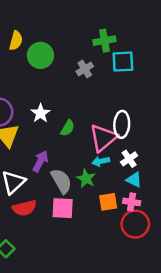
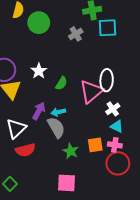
cyan arrow: (101, 161) -> (58, 112), moved
green star: (86, 179) -> (71, 151), moved
pink square: (63, 208) -> (66, 183), moved

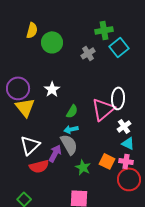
cyan square: (108, 28) -> (119, 47), turned -36
green semicircle: (61, 83) -> (72, 111), moved
purple arrow: (39, 111) -> (55, 153), moved
orange square: (95, 145) -> (107, 161), turned 35

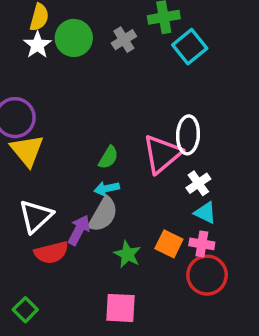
gray cross: (88, 53) -> (124, 40), moved
white star: (52, 89) -> (37, 45), moved
gray semicircle: (69, 144) -> (103, 214), turned 60

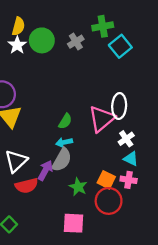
red circle: (207, 275) -> (109, 201), moved

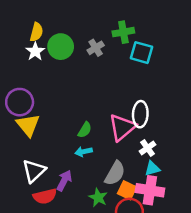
cyan square: (120, 46) -> (142, 53), turned -35
cyan triangle: (131, 159) -> (152, 169), turned -42
gray semicircle: (62, 160) -> (115, 173), moved
pink cross: (129, 180) -> (150, 190), size x1.6

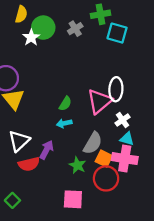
white star: (35, 51) -> (31, 37), moved
cyan triangle: (152, 169) -> (127, 139), turned 32

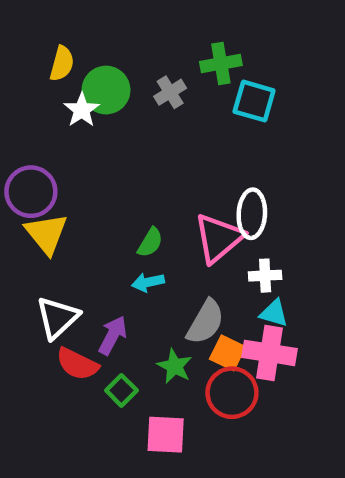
white cross: (123, 120) -> (265, 276), turned 32
red semicircle: (29, 164) -> (77, 364), turned 40
green square: (12, 200) -> (121, 390), moved

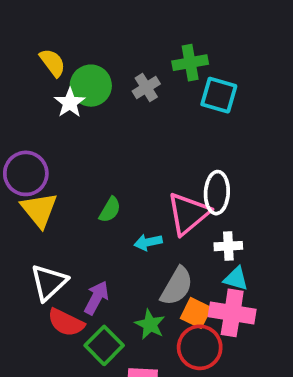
yellow semicircle: (62, 64) -> (53, 63), turned -52
green semicircle: (150, 242) -> (110, 210), moved
cyan arrow: (148, 282) -> (148, 242), moved
green square: (121, 390) -> (104, 345), size x1.4

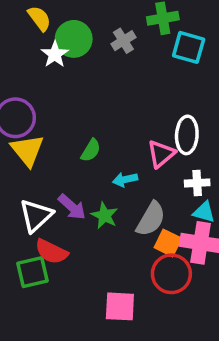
pink triangle: (188, 214) -> (161, 154), size x0.7
purple arrow: (96, 298) -> (72, 207), moved, turned 104
green star: (150, 324) -> (105, 216), moved
green square: (104, 345) -> (33, 272), moved, turned 32

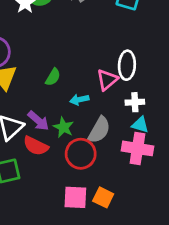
orange square: (168, 243) -> (103, 197), moved
red semicircle: (51, 252) -> (36, 146), moved
red circle: (171, 274) -> (81, 154), moved

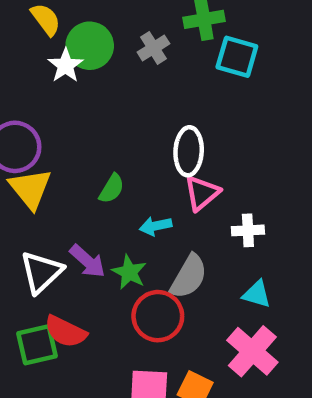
white ellipse: (127, 65) -> (189, 151), moved
cyan triangle: (140, 125) -> (257, 294), moved
red semicircle: (36, 146) -> (66, 332), moved
pink cross: (138, 148) -> (252, 351), moved, turned 32

